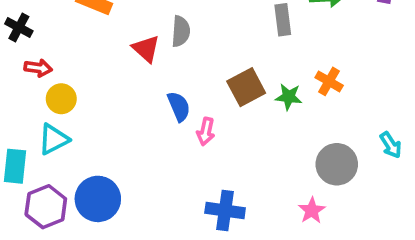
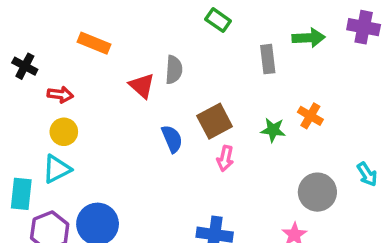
red arrow: (38, 68) -> (60, 95), moved
brown square: (246, 87) -> (215, 121), moved
pink arrow: (206, 132) -> (225, 158), moved

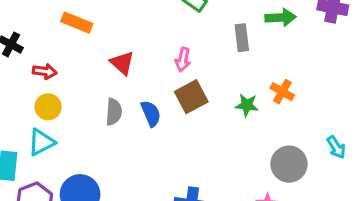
gray semicircle: (174, 70) -> (114, 112), moved
pink arrow: (225, 158) -> (183, 60), moved

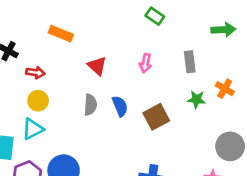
gray rectangle: (242, 38) -> (190, 62), moved
brown square: (191, 97) -> (156, 117), moved

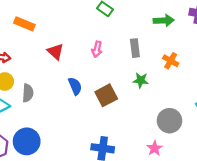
orange cross: (225, 89) -> (171, 61), moved
gray semicircle: (90, 105) -> (28, 93), moved

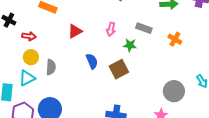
gray rectangle: (135, 48) -> (144, 28), turned -63
red triangle: (55, 52) -> (75, 31), turned 49
green star: (141, 80) -> (130, 45), moved

